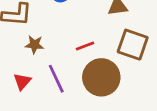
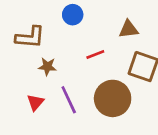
red line: (85, 46) -> (95, 55), moved

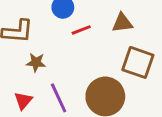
red line: (95, 55) -> (81, 30), moved

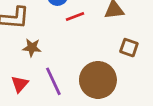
brown square: (138, 62) -> (129, 48), size x0.6

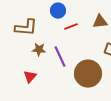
purple line: (53, 81) -> (60, 57), moved

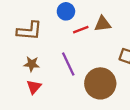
brown triangle: (100, 22) -> (103, 24), moved
brown star: (39, 50) -> (32, 64), moved

